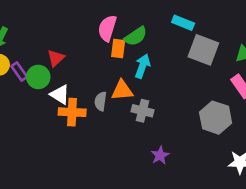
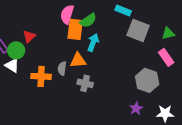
orange rectangle: (118, 48) -> (75, 29), size x1.5
white triangle: (60, 95) -> (12, 65), moved
gray cross: (142, 111) -> (85, 83), moved
purple star: (160, 155) -> (136, 108), moved

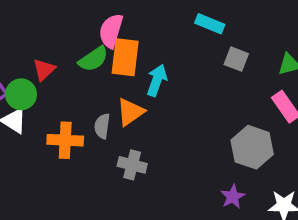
green semicircle: (88, 20) -> (93, 59), moved
gray square: (138, 30) -> (236, 59), size x0.6
orange triangle: (78, 60) -> (130, 112), turned -30
gray cross: (85, 83) -> (132, 165), moved

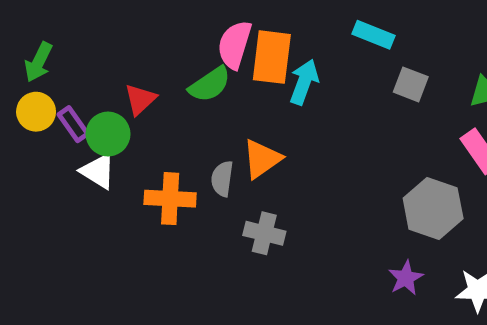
orange rectangle: (125, 57) -> (272, 57), moved
cyan arrow: (157, 80) -> (304, 82), moved

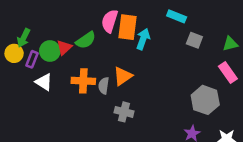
green arrow: (39, 62) -> (24, 38), moved
green semicircle: (210, 84) -> (86, 40), moved
purple rectangle: (73, 124) -> (32, 59), turned 56
green circle: (108, 134) -> (50, 51), moved
orange cross: (170, 199) -> (83, 81), moved

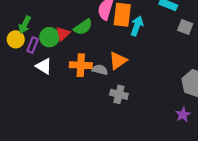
gray semicircle: (104, 86) -> (100, 70), turned 96

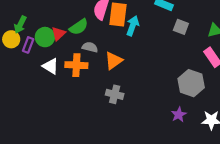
white triangle: (44, 66) -> (51, 66), moved
gray semicircle: (100, 70) -> (90, 47), moved

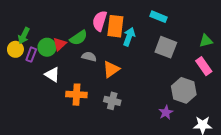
gray square: (181, 27) -> (166, 47), moved, size x1.5
orange cross: (76, 65) -> (76, 95), moved
purple star: (179, 115) -> (166, 112), moved

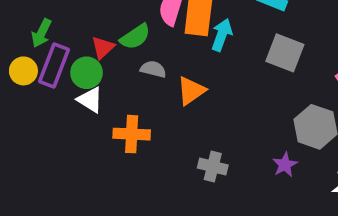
green circle: (47, 47) -> (87, 73), moved
yellow circle: (15, 49) -> (23, 71), moved
purple rectangle: (31, 55) -> (54, 66), size x1.6
gray cross: (112, 101) -> (213, 166), moved

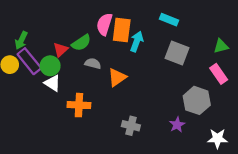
purple rectangle: (54, 66) -> (29, 61), turned -60

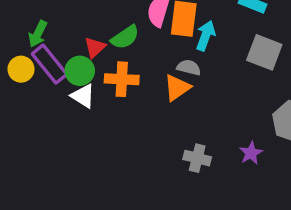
gray semicircle: (93, 63) -> (189, 67), moved
orange cross: (79, 105) -> (122, 79), moved
purple star: (177, 125) -> (251, 153), moved

